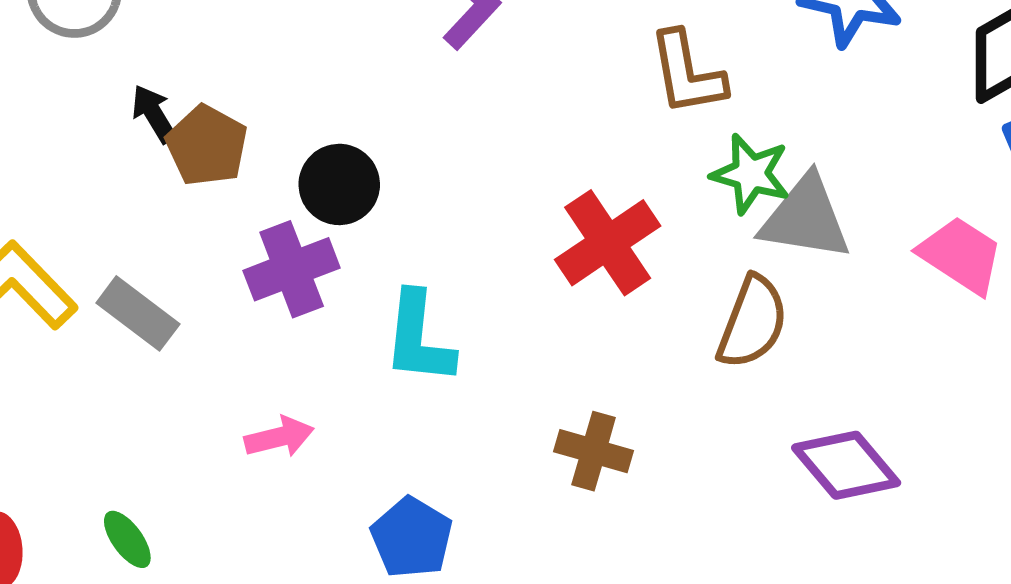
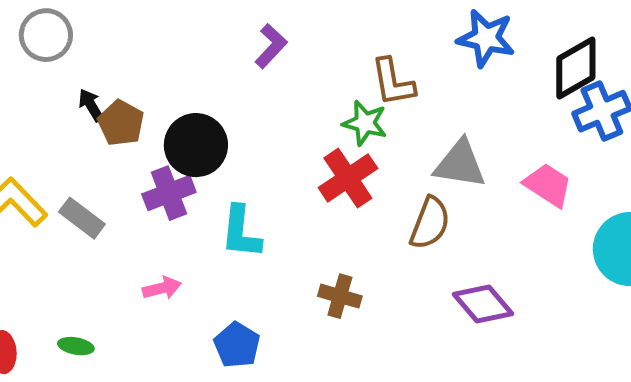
green star: (751, 174) -> (365, 123), moved
black circle: (339, 184) -> (196, 145), size x1.4
green ellipse: (127, 539) -> (76, 346), turned -44

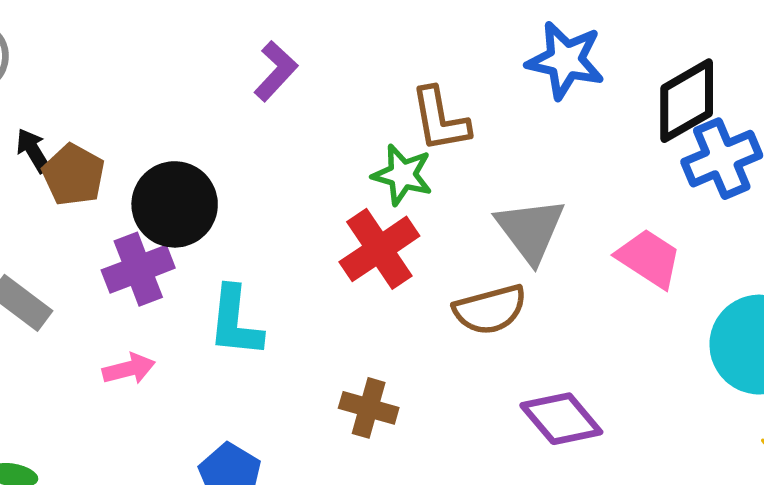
gray triangle: (460, 164) -> (530, 230), turned 44
brown semicircle: (430, 223) -> (490, 310), turned 54
pink arrow: (162, 288) -> (129, 369), moved

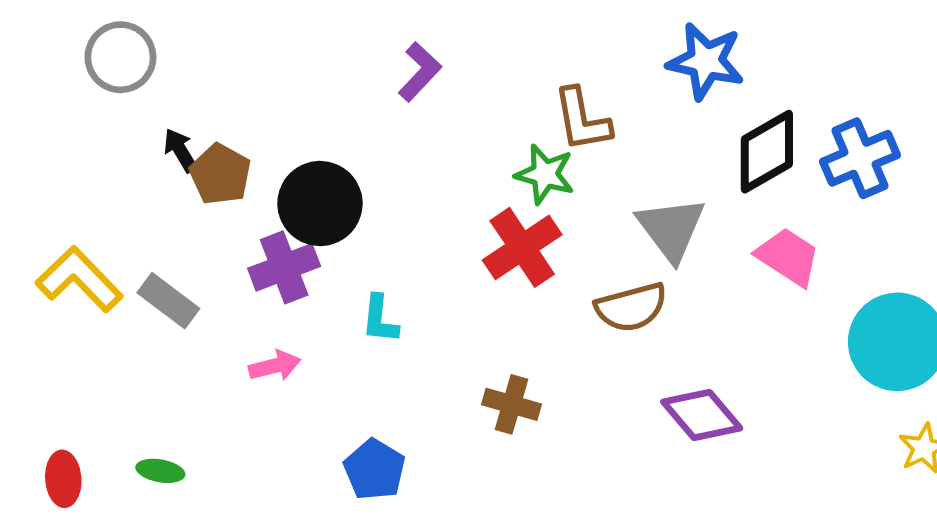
black diamond: (687, 101) -> (767, 152), moved
cyan L-shape: (235, 322) -> (380, 319), size x0.7

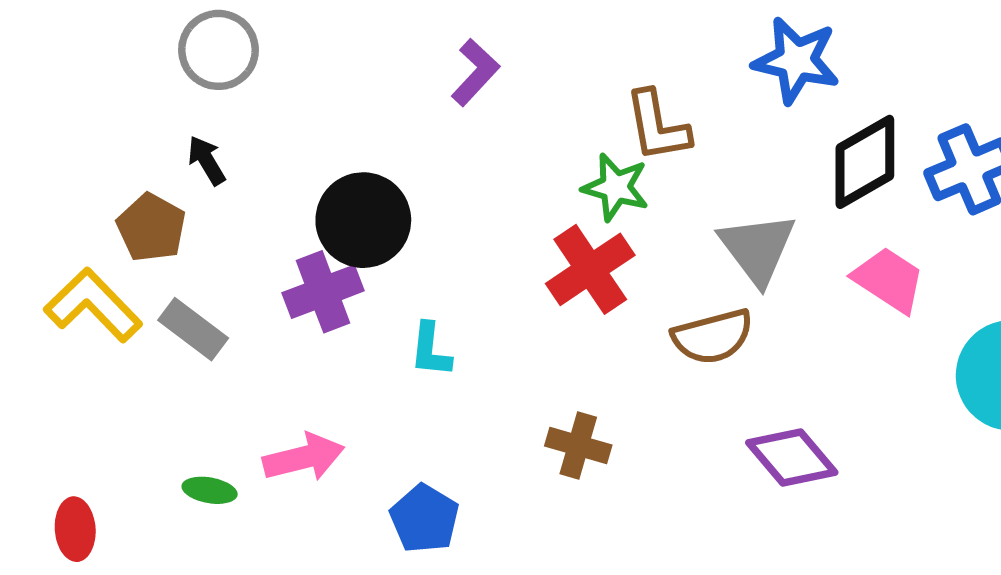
gray circle: (120, 57) -> (218, 50), moved
brown pentagon: (220, 174) -> (151, 228), moved
pink arrow: (275, 366) -> (304, 457), moved, size x1.4
green ellipse: (160, 471) -> (210, 490), moved

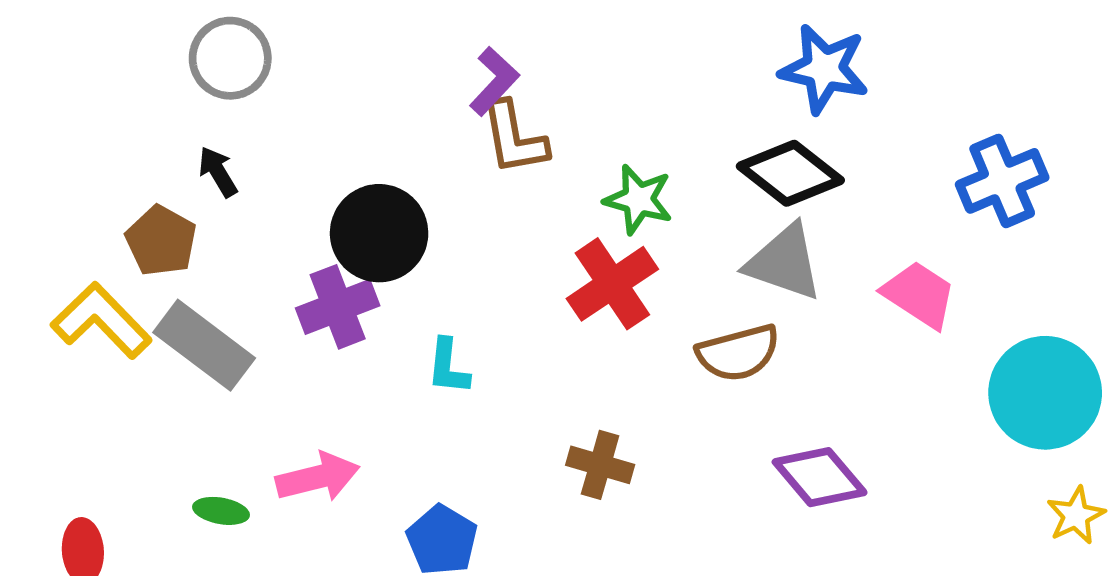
brown L-shape: (657, 126) -> (514, 138), moved
black diamond: (865, 162) -> (790, 173), moved, turned 68
gray triangle: (757, 248) -> (784, 262), turned -34
gray rectangle: (193, 329) -> (204, 345), size x1.4

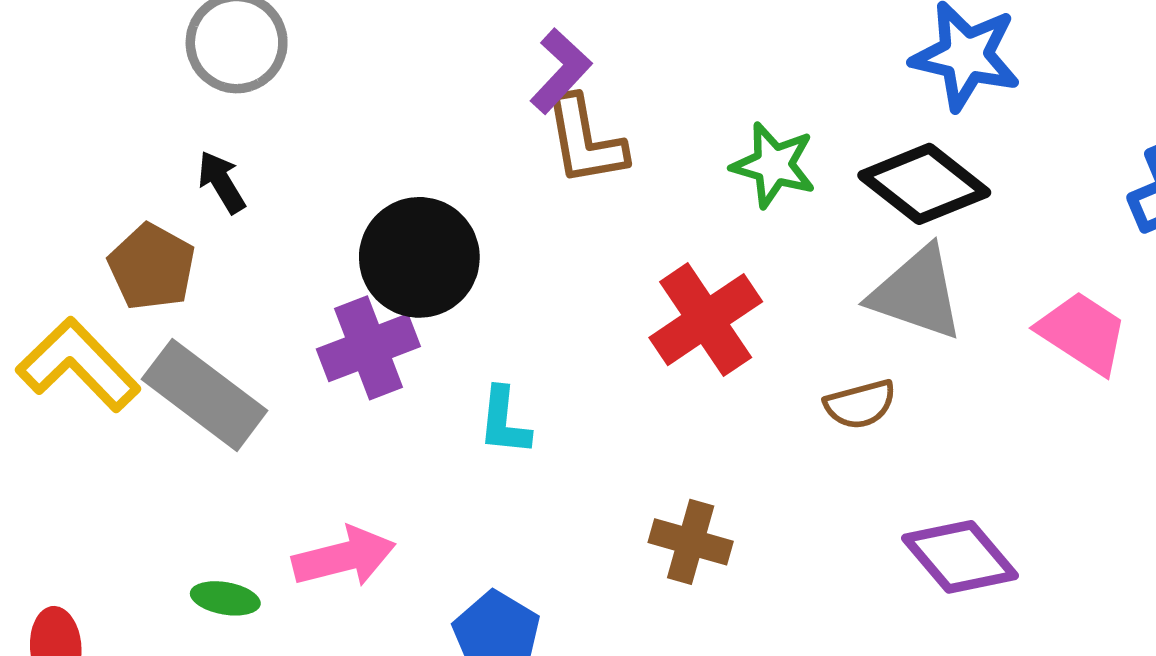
green star: (638, 199) -> (774, 165), moved
brown semicircle: (738, 353) -> (860, 404), size x0.7

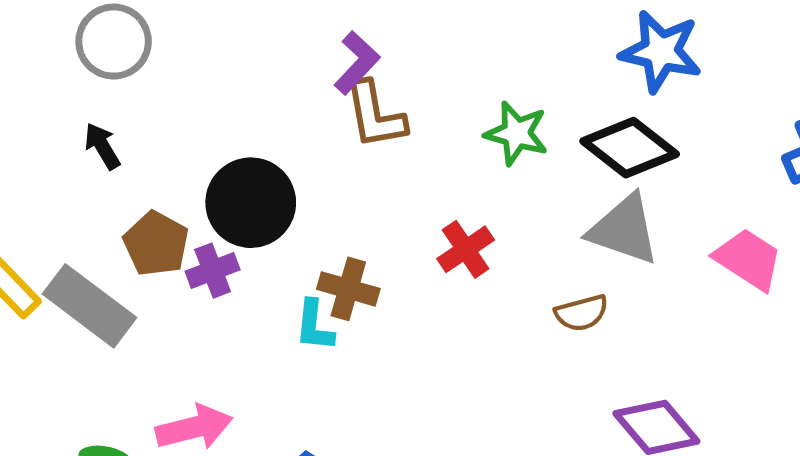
brown pentagon: (152, 267) -> (156, 244), moved
red cross: (706, 320) -> (466, 249), size x0.7
purple cross: (368, 348) -> (213, 271), size x0.7
brown cross: (691, 542) -> (348, 289), moved

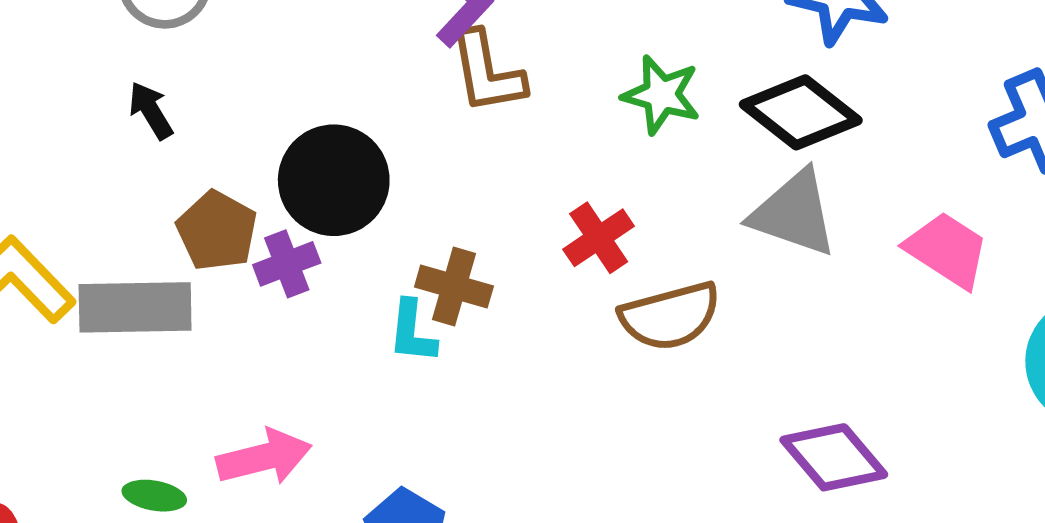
gray rectangle: (90, 306) -> (135, 307), turned -38
brown semicircle: (582, 313) -> (670, 316), moved, size x1.5

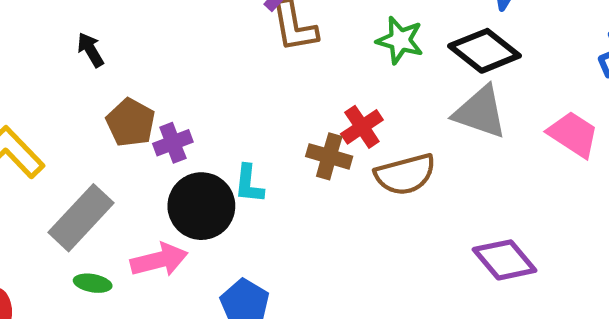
black circle: (334, 180) -> (201, 206), moved
brown cross: (454, 287) -> (329, 156), moved
gray rectangle: (135, 307) -> (81, 218), moved, turned -46

